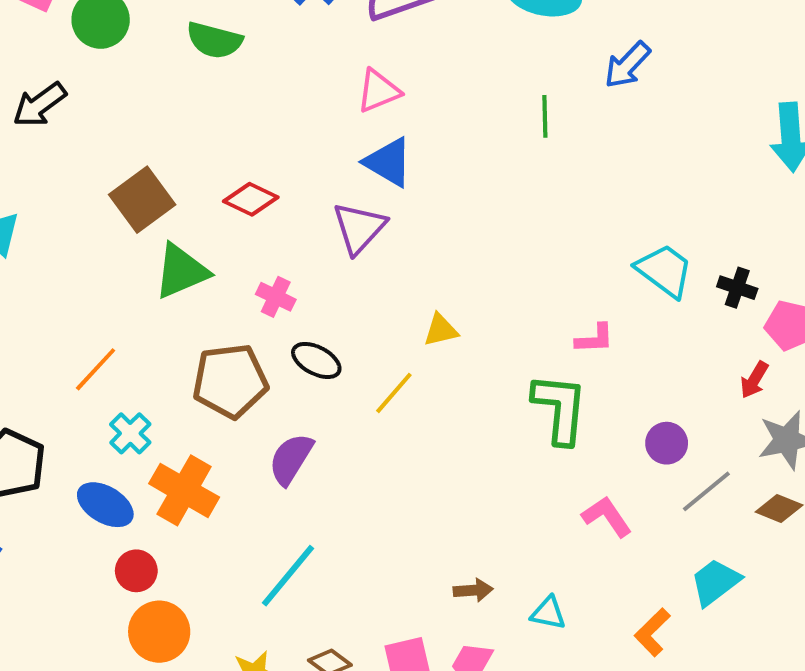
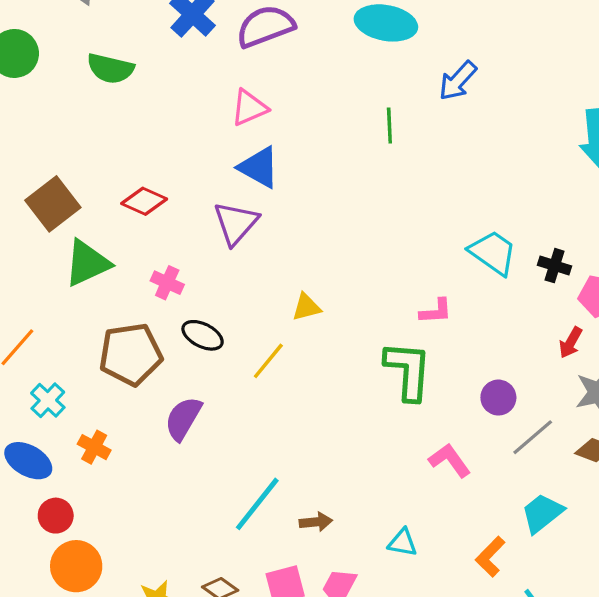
orange cross: (184, 490) -> (94, 447), size x0.6
cyan line: (288, 576) -> (257, 504), moved
brown arrow: (473, 590) -> (316, 522), moved

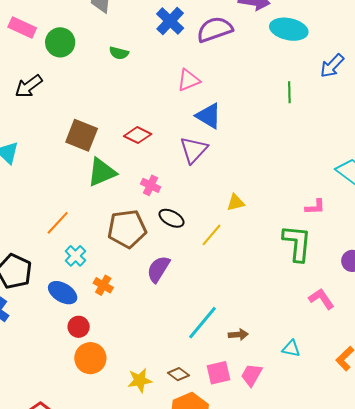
green semicircle: (110, 68) -> (119, 53), size x0.7
pink triangle: (249, 108) -> (189, 80), moved
brown square: (53, 204) -> (82, 135), turned -32

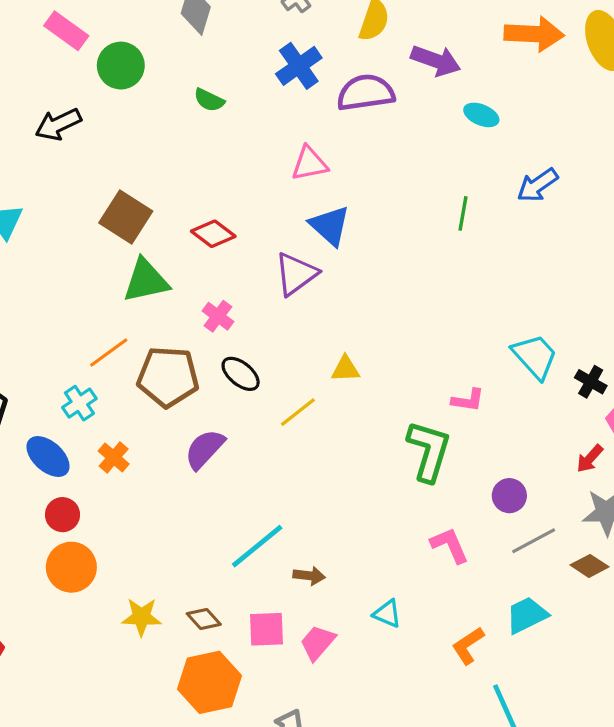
cyan ellipse: (289, 29) -> (481, 115), size x0.6
orange line: (58, 223) -> (109, 353), moved

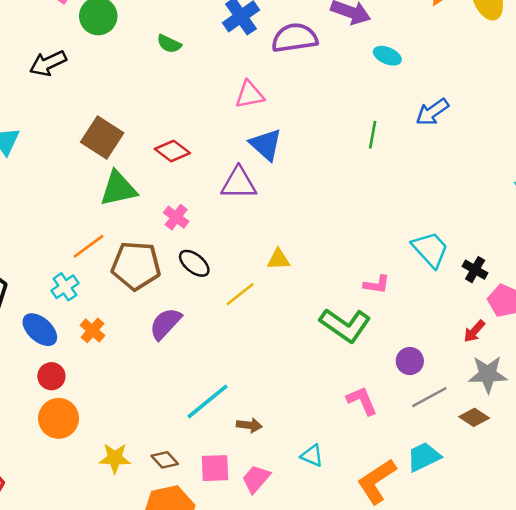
purple triangle: (296, 274) -> (239, 183), turned 36
green L-shape: (429, 451) -> (345, 325), turned 108
orange L-shape: (468, 646) -> (377, 481), size x1.5

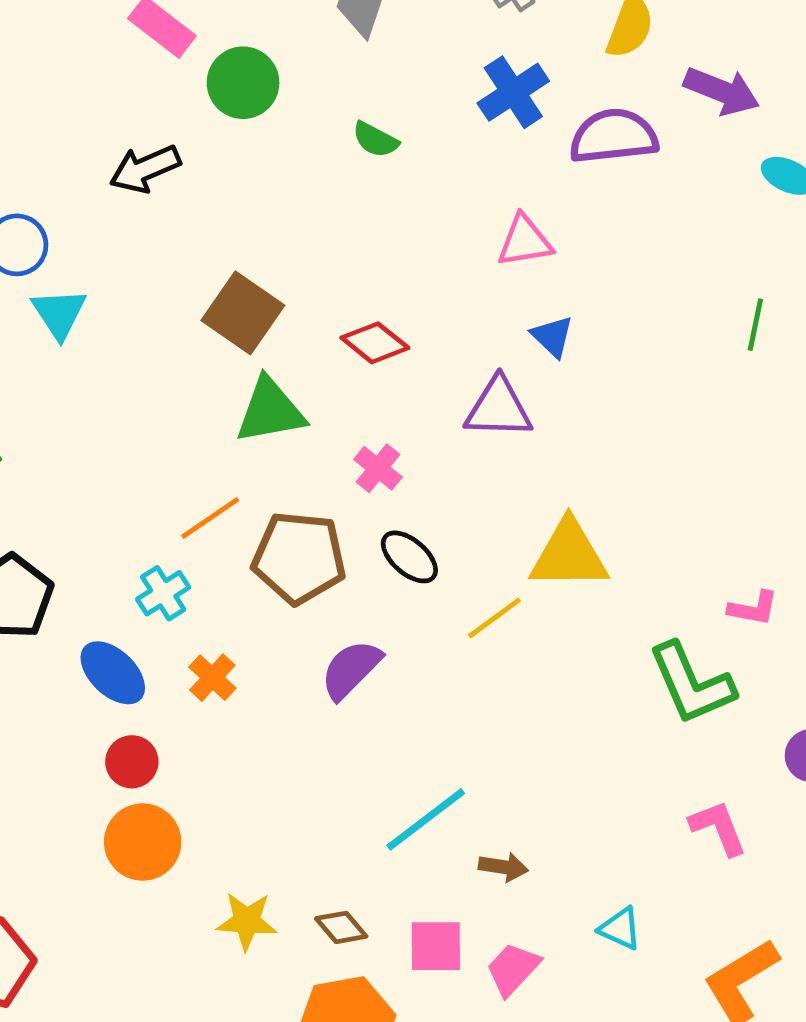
blue triangle: (266, 145) -> (552, 336), size x0.7
yellow triangle: (278, 259) -> (569, 555), size x1.8
green L-shape: (345, 325) -> (691, 684), turned 30

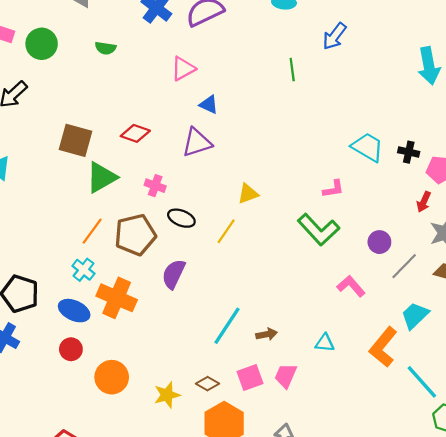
yellow triangle: (569, 555) -> (248, 194), size x0.6
orange cross: (212, 678) -> (117, 298), size x1.8
red circle: (132, 762) -> (71, 349), moved

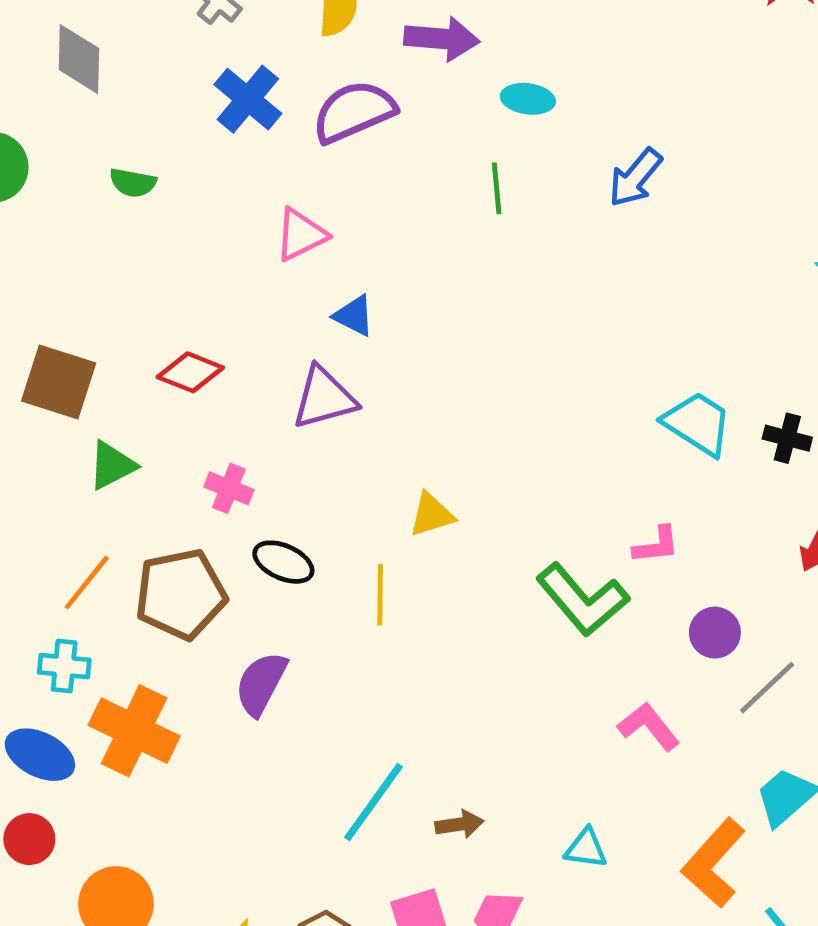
green line: (292, 70) -> (497, 188), moved
green triangle: (101, 177) -> (112, 465), size x0.7
pink L-shape: (333, 189) -> (656, 545), moved
yellow line: (226, 231) -> (380, 595), turned -36
cyan cross: (83, 270) -> (64, 666), turned -35

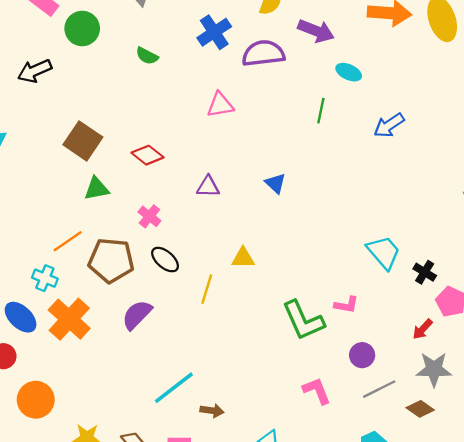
blue triangle: (354, 316) -> (276, 183), moved
purple triangle: (324, 398) -> (208, 187), size x0.7

